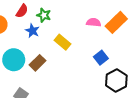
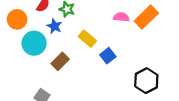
blue square: (101, 58) -> (108, 56), moved
cyan circle: (14, 60) -> (34, 43), moved

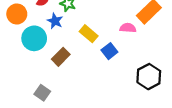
pink semicircle: (121, 17) -> (128, 28), moved

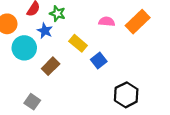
pink semicircle: (128, 28) -> (107, 22), moved
black hexagon: (149, 77) -> (126, 95), moved

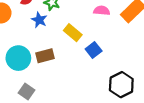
cyan circle: (24, 48) -> (18, 58), moved
brown rectangle: (51, 66) -> (45, 56), turned 30

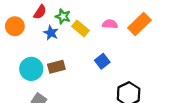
yellow rectangle: (73, 33) -> (80, 28), moved

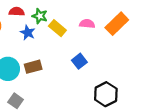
red semicircle: (40, 12) -> (17, 12), turned -120

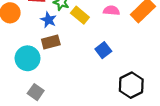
brown rectangle: (33, 67) -> (51, 42), moved

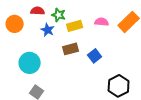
yellow rectangle: (80, 15) -> (75, 26), turned -56
brown rectangle: (51, 42) -> (71, 49), moved

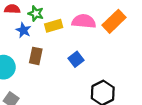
pink semicircle: (102, 22) -> (84, 21), size x1.5
brown rectangle: (71, 49) -> (36, 56), moved, turned -63

